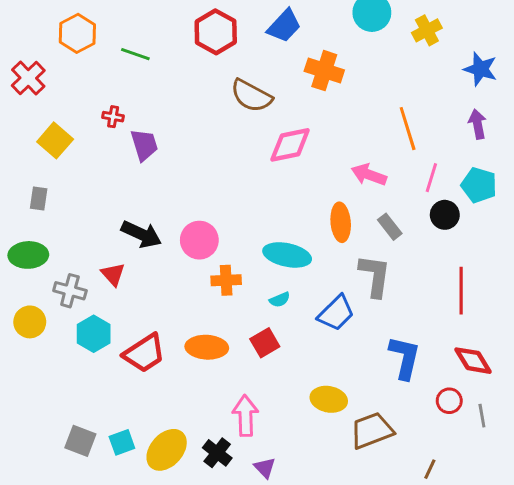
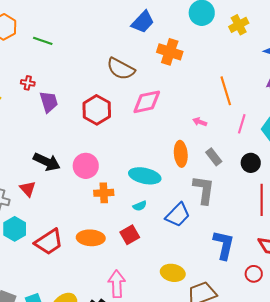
red hexagon: (216, 32) -> (97, 110), moved
pink arrow: (369, 175) -> (200, 122), size x0.6
black circle: (445, 215) -> (251, 163), moved

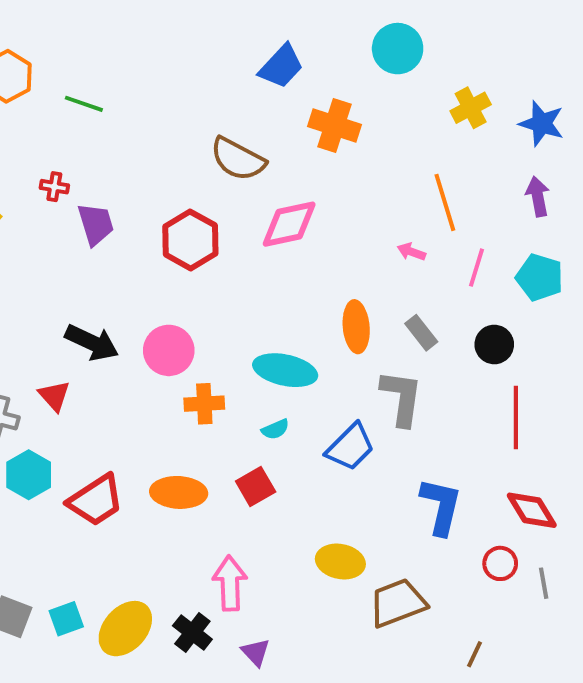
yellow cross: (239, 25) -> (471, 108), moved
pink arrow: (200, 122) -> (411, 252), moved

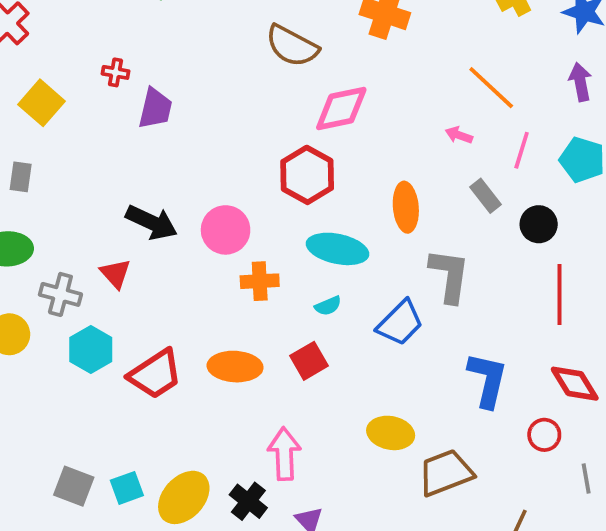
orange line: (445, 202) -> (491, 88), turned -30
purple trapezoid: (96, 224) -> (155, 108), turned 30
red hexagon: (190, 240) -> (307, 175), moved
gray rectangle: (421, 333) -> (485, 196), moved
gray line: (544, 583) -> (586, 478), moved

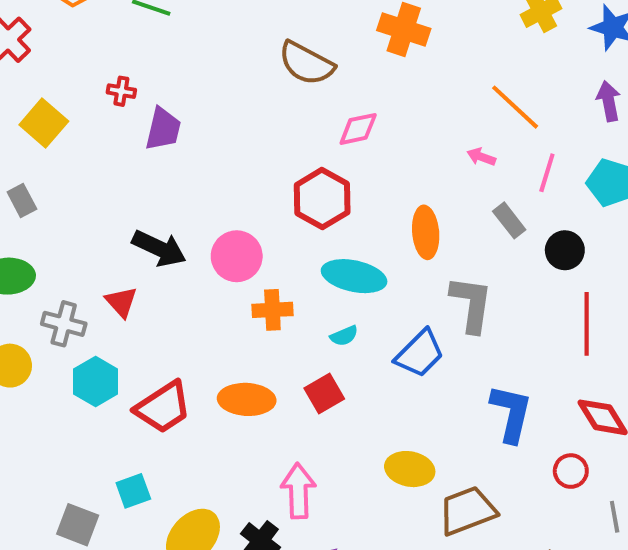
pink diamond: (341, 108) -> (358, 129), size x0.7
gray rectangle: (21, 177) -> (22, 201), turned -36
cyan square: (127, 488) -> (133, 491), moved

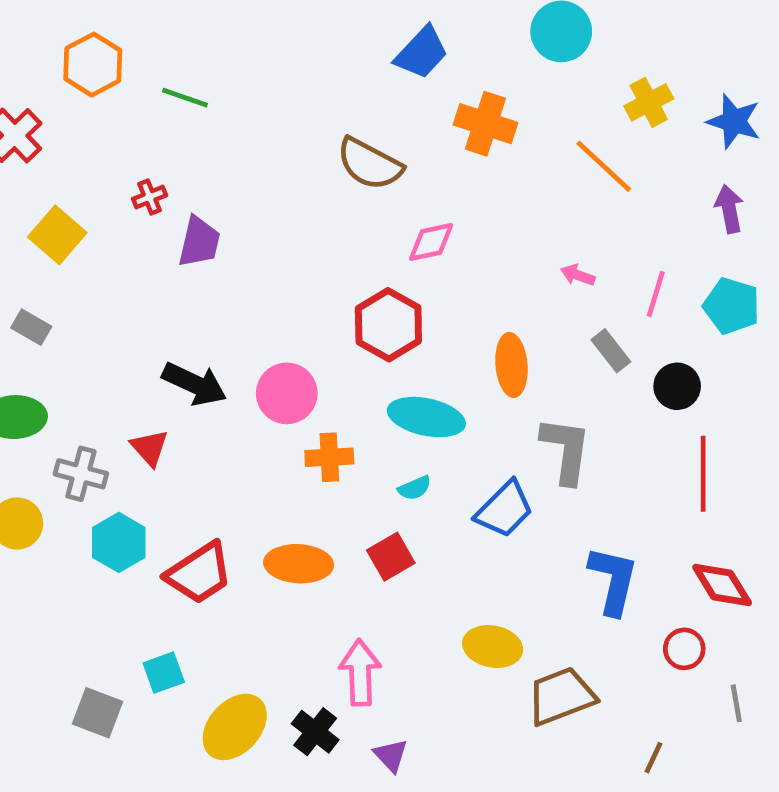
red cross: (121, 91) -> (150, 197), turned -32
orange line: (515, 107) -> (604, 166), moved
gray rectangle: (22, 201) -> (31, 327), turned -32

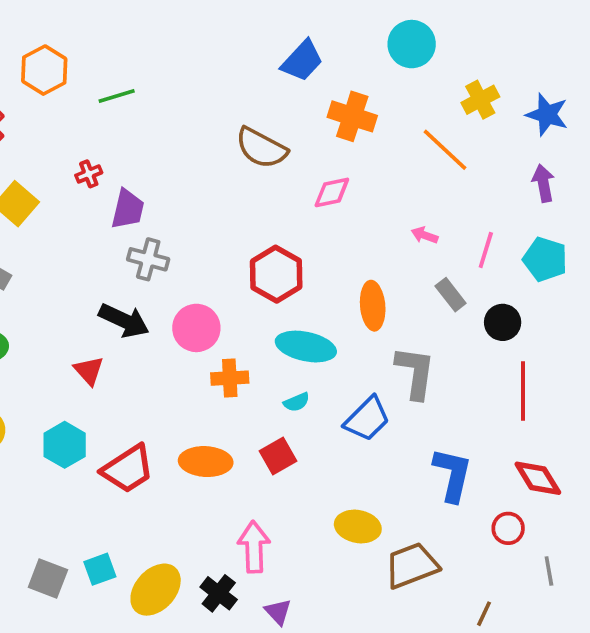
green line: (185, 98) -> (117, 96), turned -36
pink diamond: (431, 242) -> (332, 192), moved
gray cross: (81, 474) -> (148, 259), moved
cyan square: (164, 673) -> (100, 569), moved

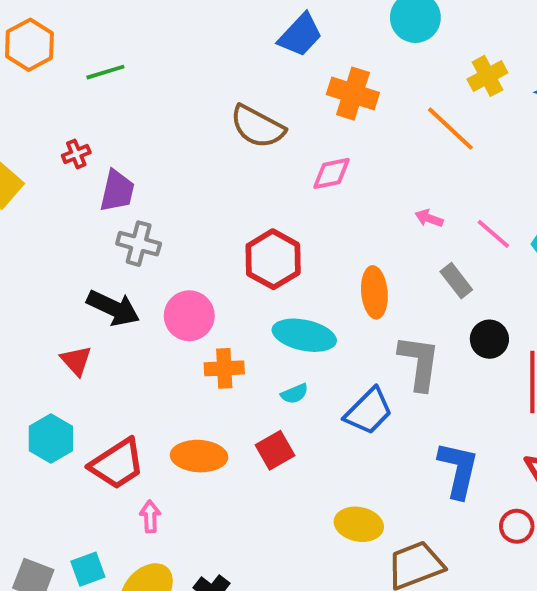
pink line: (486, 250) -> (493, 234), turned -66
black circle: (503, 322) -> (489, 339), moved
pink arrow: (254, 547) -> (150, 517), moved, size x0.6

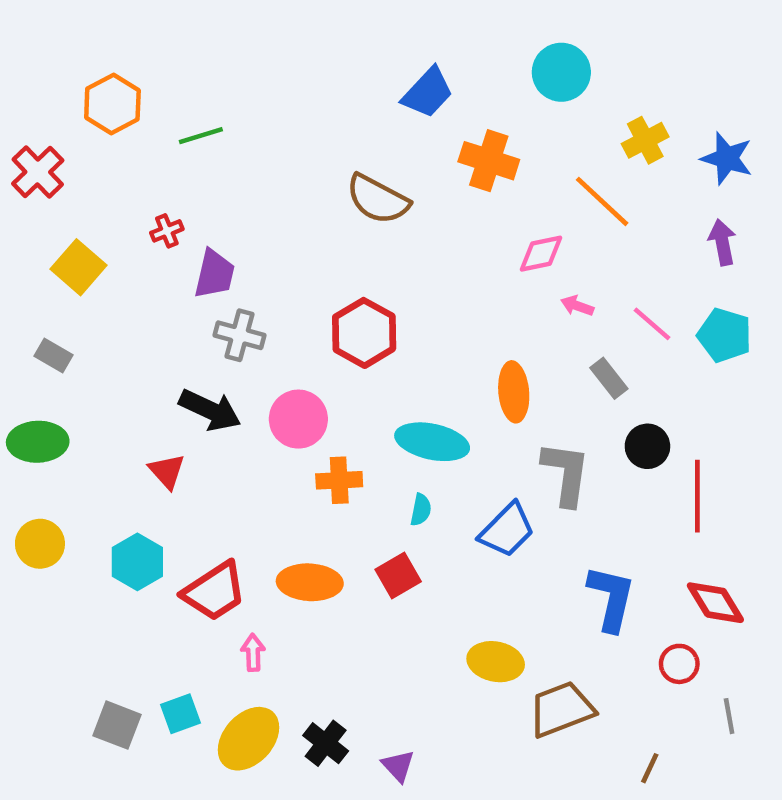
pink diamond: (332, 173) -> (541, 254), moved
red hexagon: (273, 259) -> (364, 333), moved
cyan semicircle: (295, 394) -> (421, 510), turned -56

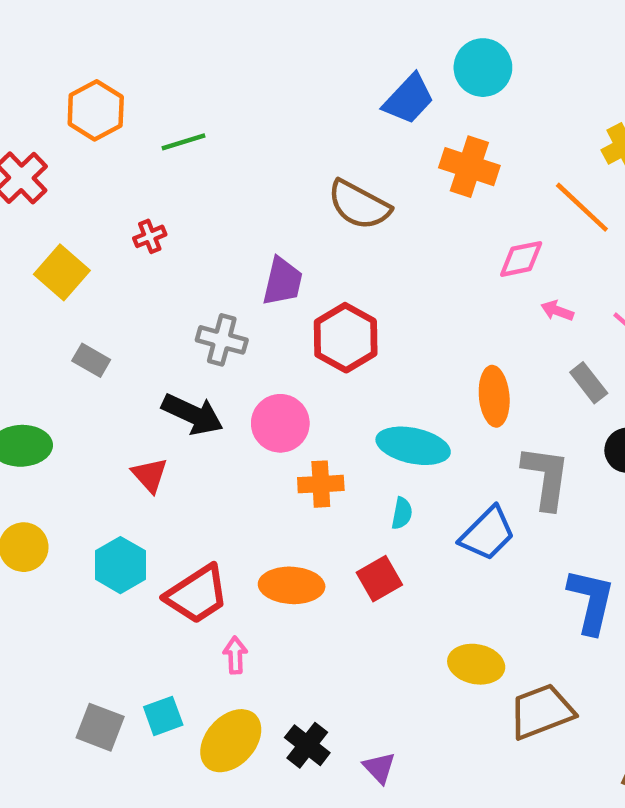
cyan circle: (561, 72) -> (483, 68), moved
purple trapezoid: (214, 274) -> (283, 281), moved
gray rectangle: (54, 356) -> (91, 360), moved

